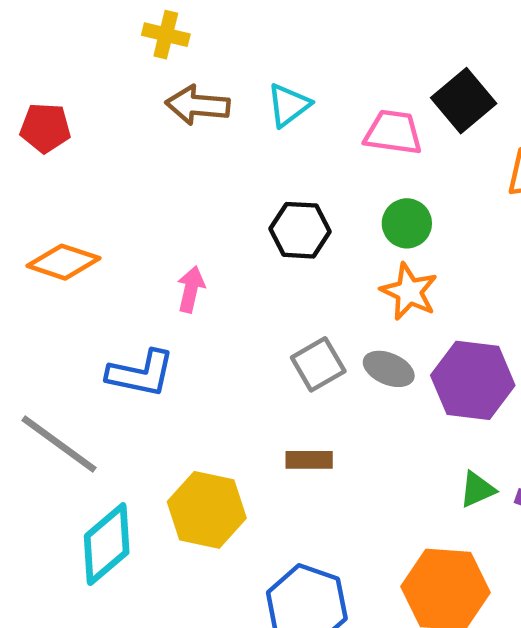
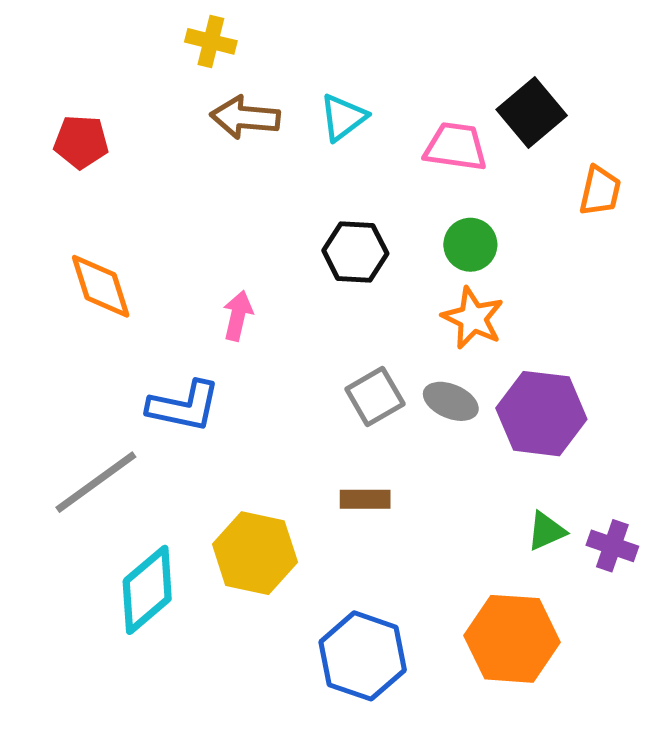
orange diamond: (63, 262) -> (101, 286), turned 54
gray line: (59, 444) -> (96, 482), turned -72

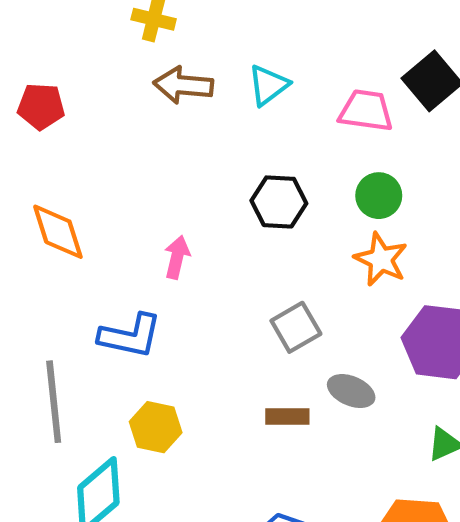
gray ellipse: (451, 401) -> (351, 391), moved
gray line: (96, 482) -> (54, 402), turned -60
yellow hexagon: (255, 553) -> (156, 427), moved, size x0.7

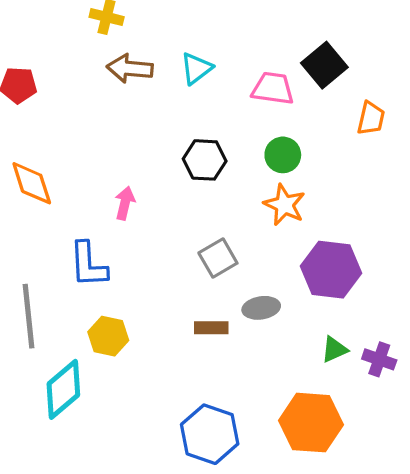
blue L-shape: (130, 336) -> (88, 265), turned 75
gray ellipse: (351, 391) -> (261, 308), turned -32

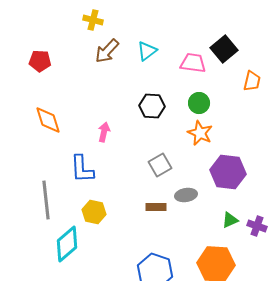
brown arrow: (130, 68) -> (107, 51), turned -52

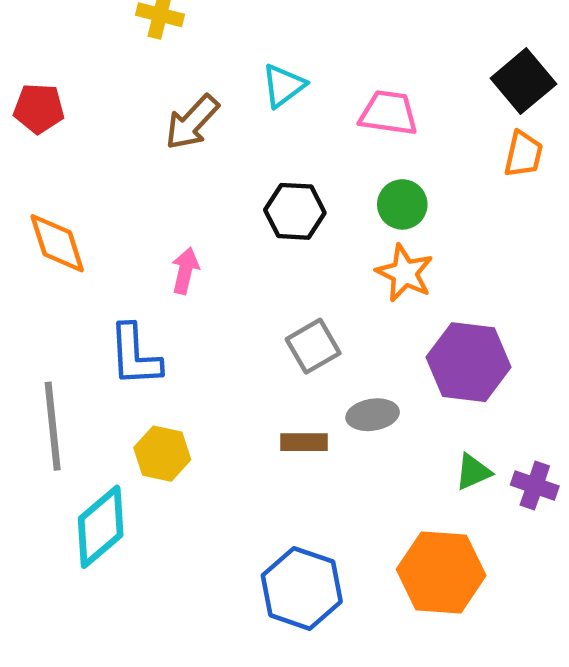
black square: (224, 49) -> (523, 81), moved
brown arrow: (107, 51) -> (192, 122), moved

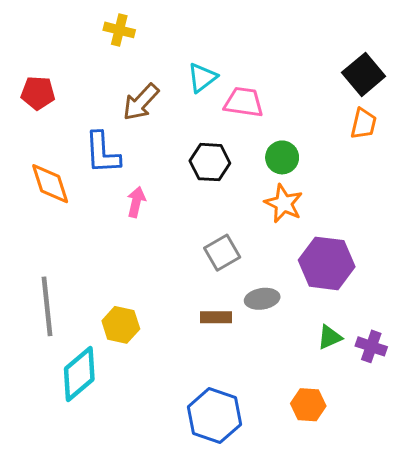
pink trapezoid: (389, 113) -> (244, 102), moved
blue L-shape: (135, 355) -> (102, 153), moved
orange hexagon: (441, 572) -> (308, 405), size x0.6

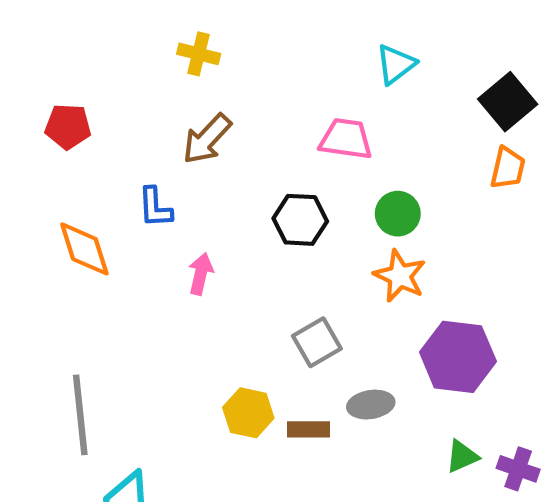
yellow cross: (119, 30) -> (199, 54), moved
cyan triangle: (202, 78) -> (396, 64), moved
blue L-shape: (102, 153) -> (155, 207), size x0.7
yellow hexagon: (121, 325) -> (248, 413), moved

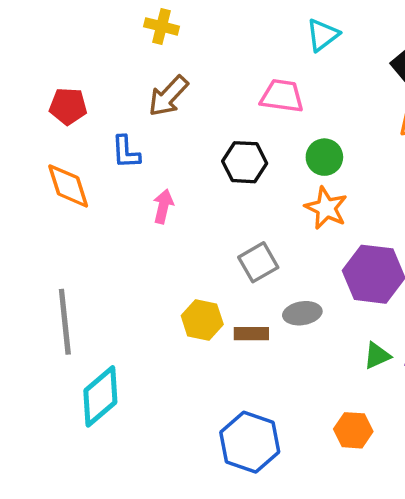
red pentagon: (68, 126) -> (68, 106), moved

